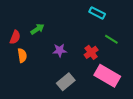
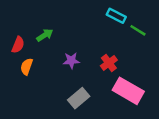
green line: (111, 39) -> (138, 30), moved
orange semicircle: (22, 55) -> (27, 67), turned -152

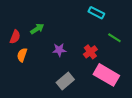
green line: (138, 30) -> (114, 38), moved

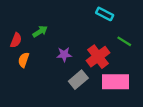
red cross: (90, 52) -> (98, 57), size x1.5
pink rectangle: (106, 75) -> (116, 82), turned -30
gray rectangle: (65, 81) -> (78, 80), moved

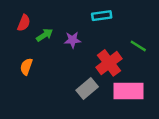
cyan rectangle: (105, 14) -> (102, 16), moved, turned -35
red semicircle: (16, 40) -> (24, 23), moved
purple star: (64, 54) -> (73, 40), moved

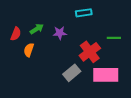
red semicircle: (24, 23) -> (16, 34), moved
green line: (138, 46) -> (114, 38), turned -32
orange semicircle: (26, 67) -> (29, 50), moved

